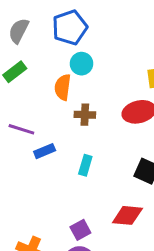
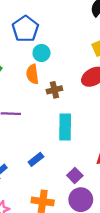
blue rectangle: (45, 151) -> (36, 159), moved
cyan rectangle: (85, 165) -> (65, 127), size x1.6

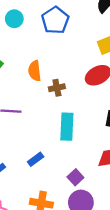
blue pentagon: (25, 29) -> (55, 20), moved
cyan circle: (41, 53) -> (14, 19), moved

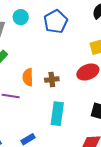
orange semicircle: (35, 71) -> (28, 77), moved

